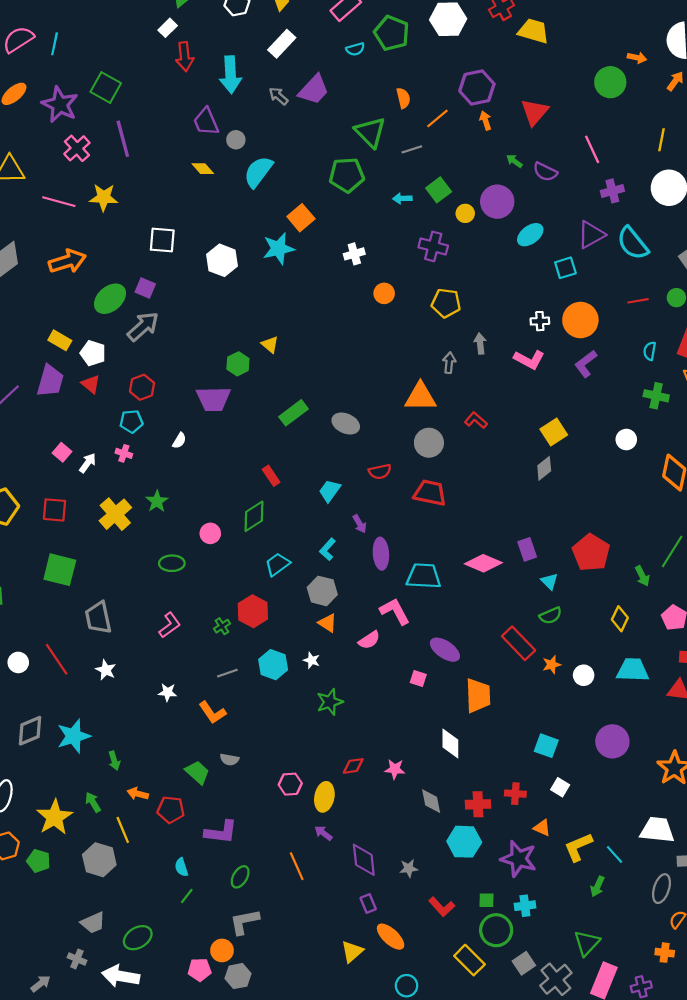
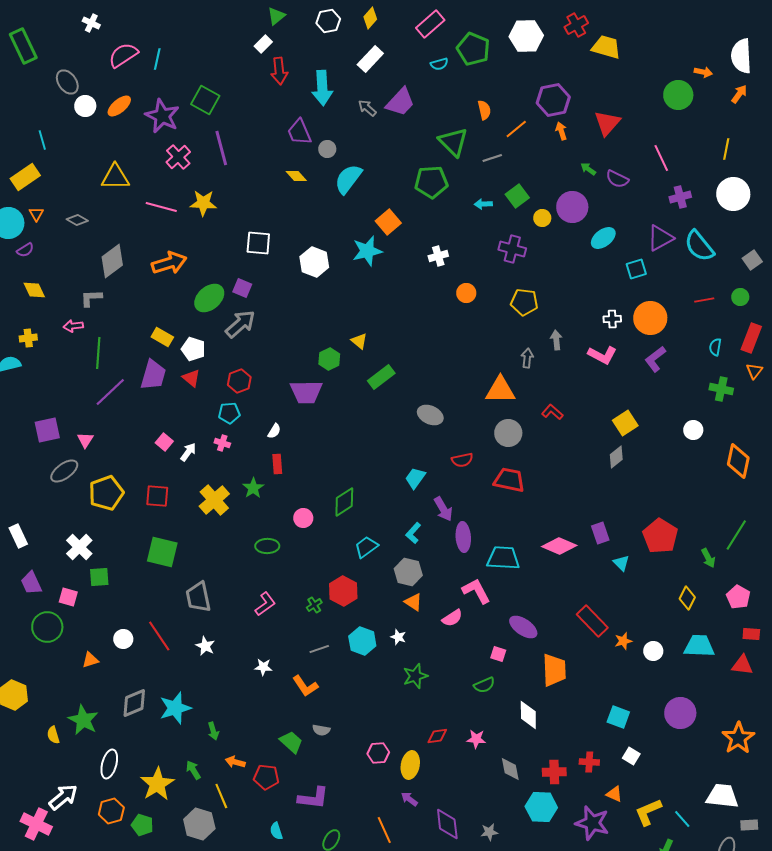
green rectangle: (293, 413) -> (381, 377), moved
red rectangle: (271, 476) -> (277, 464), moved, turned 30
purple arrow: (360, 524) -> (443, 509), size x1.4
green semicircle: (551, 616) -> (484, 685), moved

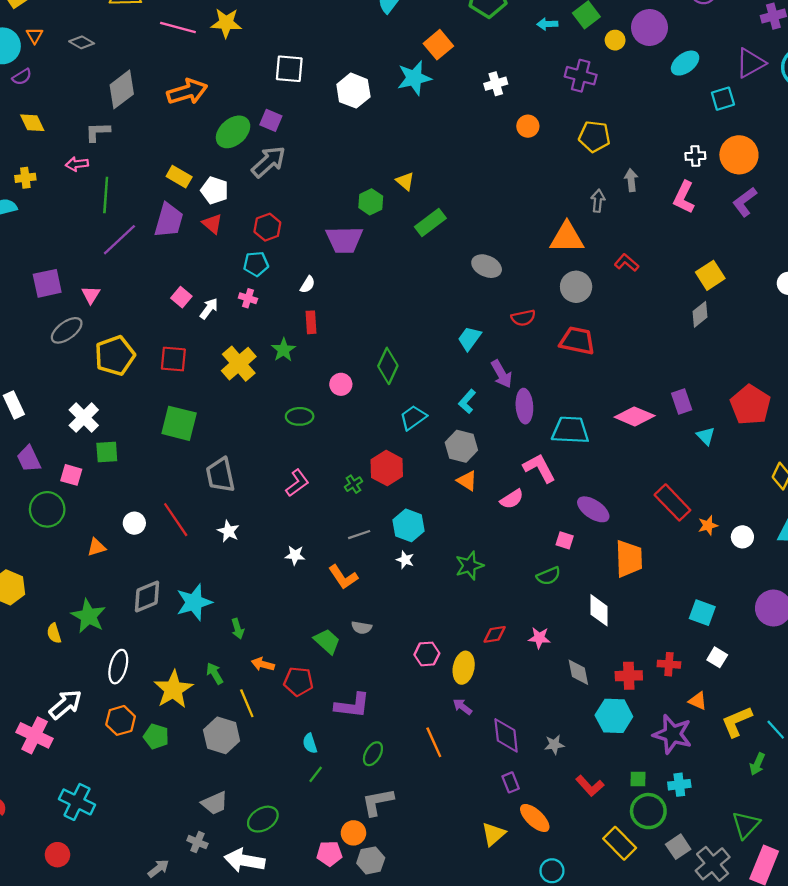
pink L-shape: (602, 355) -> (684, 197), turned 88
green diamond: (344, 502) -> (388, 366), turned -32
white star: (398, 637) -> (405, 560), moved

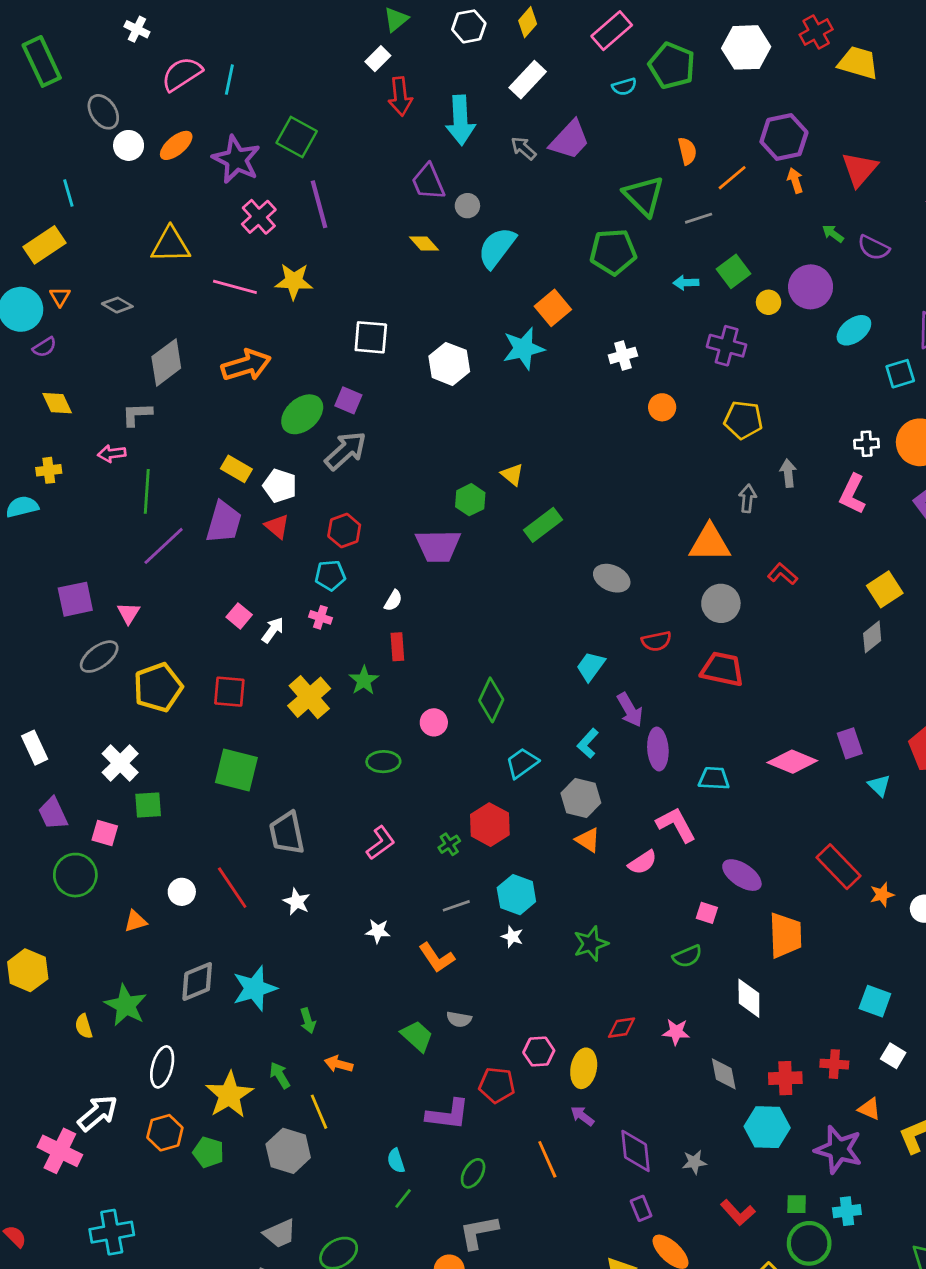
cyan trapezoid: (570, 430) -> (714, 778), size x0.7
red pentagon: (298, 681) -> (497, 1085), moved
cyan cross: (77, 802) -> (112, 1232), turned -36

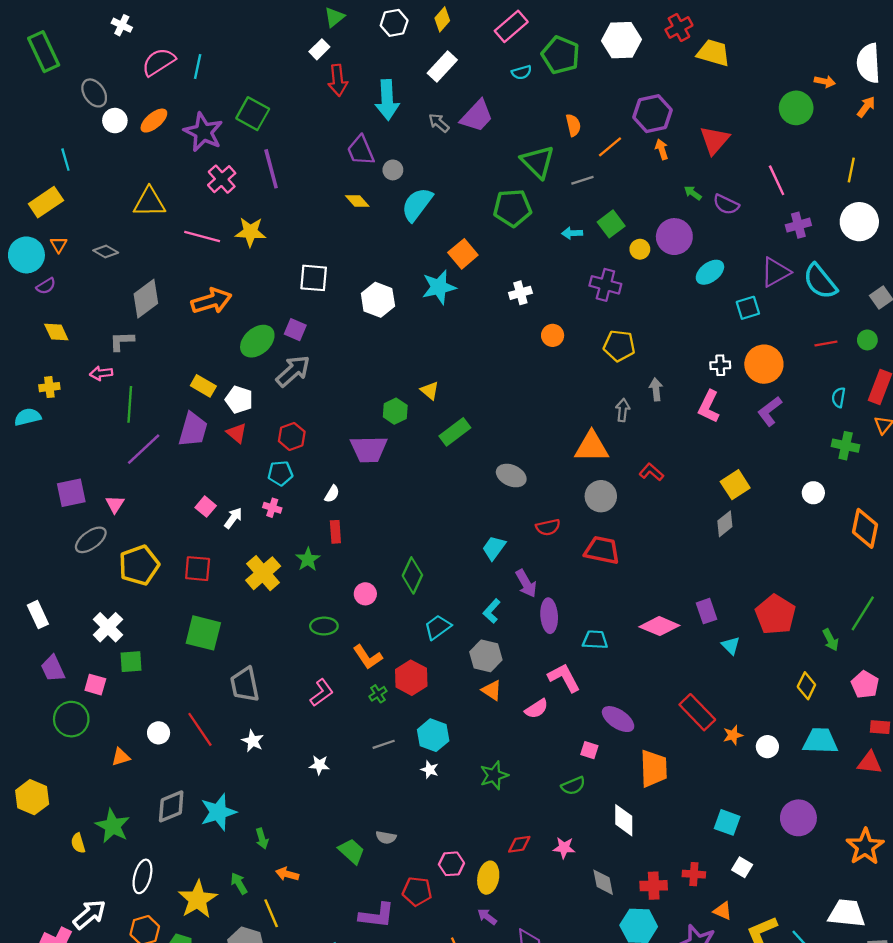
orange L-shape: (437, 958) -> (368, 657), moved

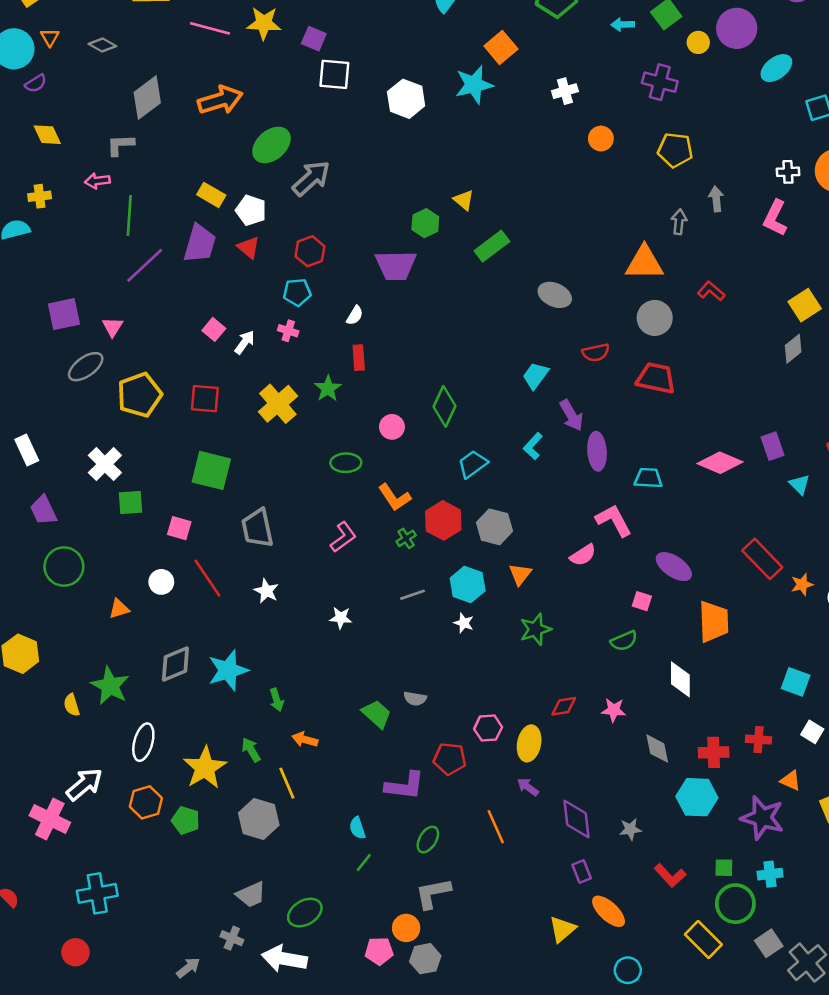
purple square: (295, 330) -> (314, 39), moved
gray hexagon: (486, 656) -> (494, 527), moved
pink square: (95, 685) -> (179, 528), moved
orange triangle: (492, 690) -> (520, 574), moved, turned 35

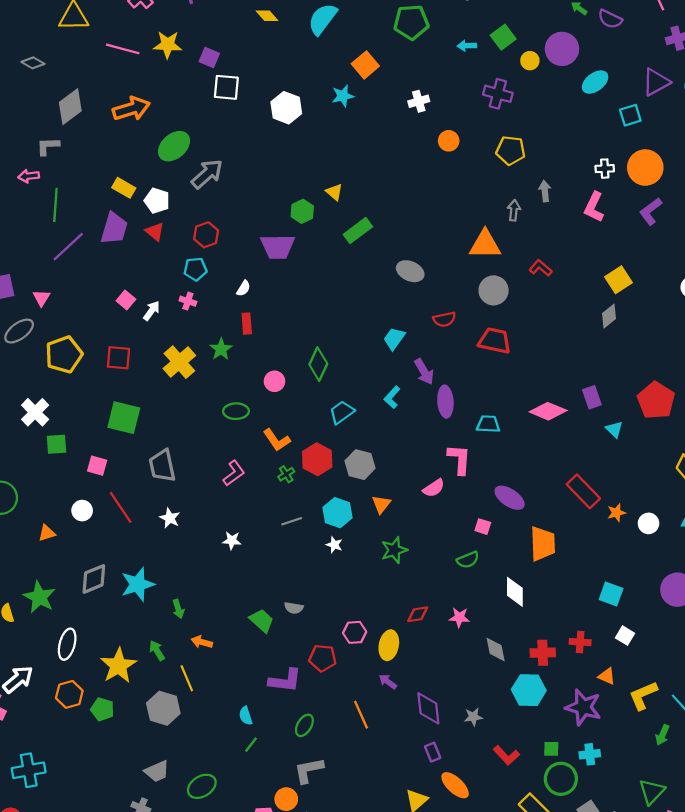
cyan star: (474, 85) -> (343, 96), size x0.7
pink L-shape: (614, 520) -> (459, 459), turned 32

